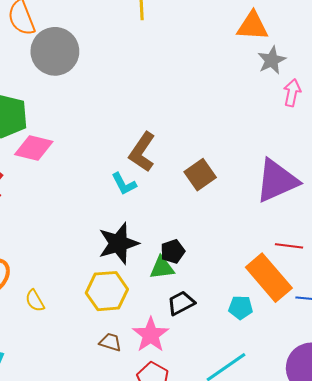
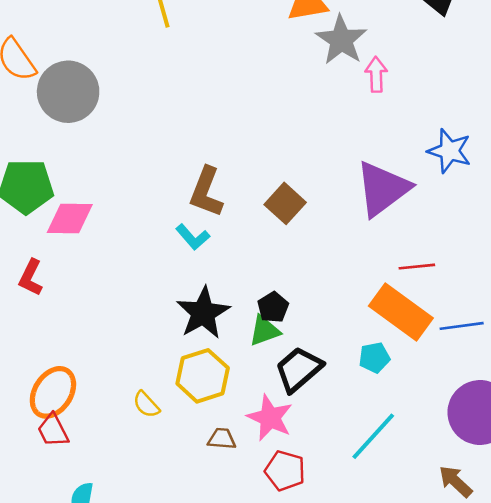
gray star: (272, 60) -> (341, 40), size x1.4
yellow semicircle: (35, 301) -> (146, 405), moved
black trapezoid: (181, 303) -> (299, 369), size x1.4

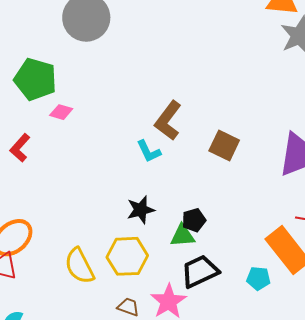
brown square: (285, 203) -> (224, 145), turned -32
pink diamond: (70, 219) -> (61, 112), size x0.6
black star: (203, 313) -> (141, 210), size x0.7
yellow semicircle: (146, 405) -> (79, 266), size x1.6

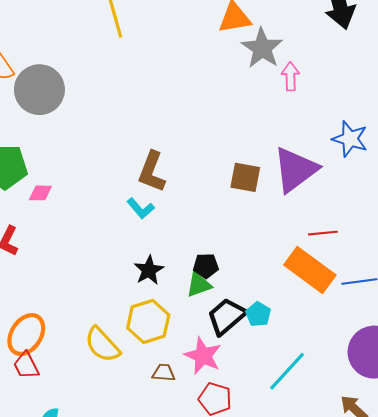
brown square: (224, 145) -> (245, 177), moved
black pentagon: (194, 220) -> (206, 266), turned 30
cyan pentagon: (258, 278) -> (258, 314), moved, turned -30

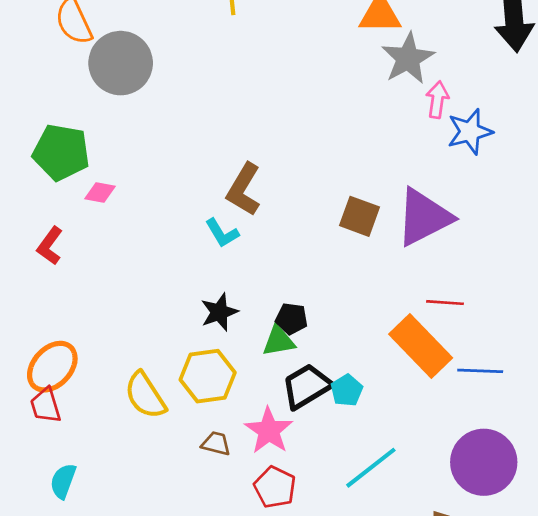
blue star: (350, 139) -> (470, 132), moved, turned 30

